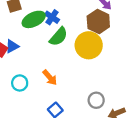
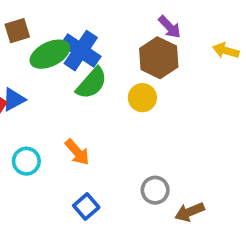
blue cross: (52, 17) -> (81, 51), size x1.5
yellow circle: (89, 45) -> (142, 98), size x0.6

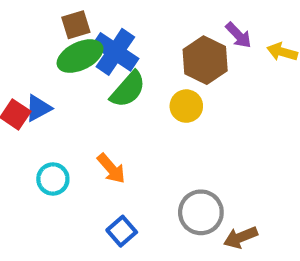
purple arrow: (170, 27) -> (238, 35), moved
brown square: (17, 31) -> (76, 25), moved
gray circle: (155, 190) -> (201, 212), size x1.4

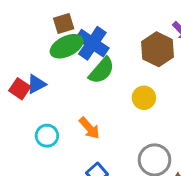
yellow circle: (186, 106) -> (144, 98), moved

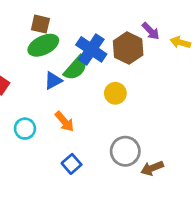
brown square: (64, 24) -> (40, 24), turned 30
blue cross: (92, 43) -> (91, 49), moved
blue triangle: (36, 84) -> (53, 81), moved

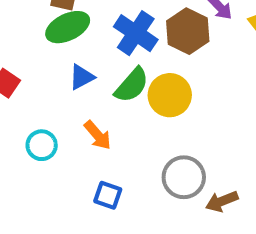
green semicircle: (76, 68) -> (132, 85), moved
yellow circle: (115, 93) -> (170, 95), size x1.4
blue square: (72, 164) -> (108, 195), turned -30

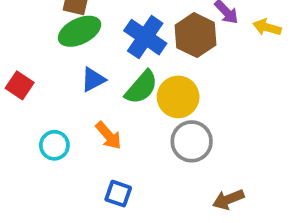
gray circle: (184, 177) -> (192, 141), moved

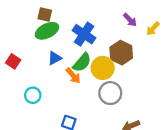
yellow arrow: (267, 27) -> (153, 29), turned -64
brown hexagon: (195, 35) -> (121, 53), moved
orange arrow: (109, 136) -> (73, 76), moved

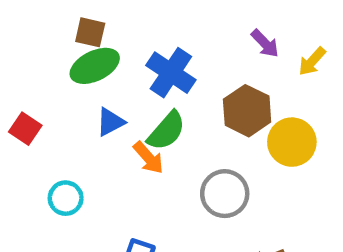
yellow circle: (103, 68) -> (292, 142), moved

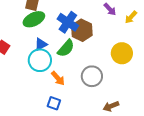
brown hexagon: (247, 111) -> (82, 30), moved
orange arrow: (148, 158) -> (58, 78), moved
cyan circle: (66, 198) -> (40, 60), moved, size x1.5

